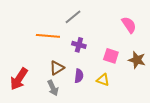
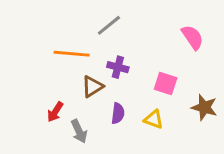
brown star: (137, 60) -> (204, 107), moved
brown triangle: (57, 68) -> (92, 87), moved
red arrow: (19, 79) -> (55, 112), moved, size x0.6

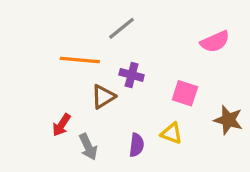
pink semicircle: (192, 37) -> (215, 42), turned 100
purple semicircle: (118, 113) -> (137, 145), moved

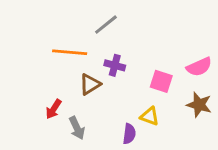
pink semicircle: (215, 42) -> (199, 67), moved
purple semicircle: (137, 145) -> (129, 134), moved

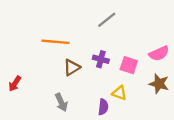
gray line: (106, 25) -> (107, 20), moved
purple cross: (115, 65) -> (101, 59), moved
red arrow: (54, 109) -> (15, 84), moved

